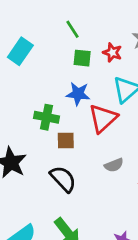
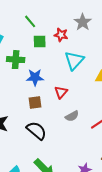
blue star: (78, 94) -> (35, 77), moved
green cross: (47, 117) -> (16, 60), moved
red triangle: (103, 118) -> (61, 92), moved, size x0.6

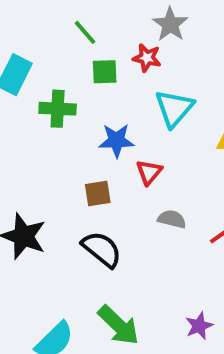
gray star: (83, 22) -> (170, 24), moved
blue star: (35, 77) -> (116, 141), moved
gray semicircle: (72, 116) -> (172, 219), turned -136

